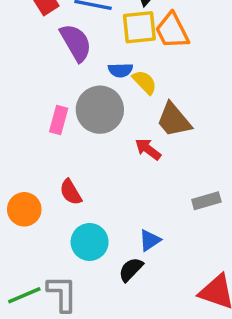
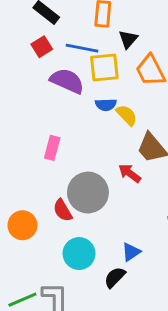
yellow square: (139, 27) -> (104, 67), moved
purple semicircle: (76, 43) -> (67, 81), turned -36
gray circle: (100, 110) -> (88, 193), moved

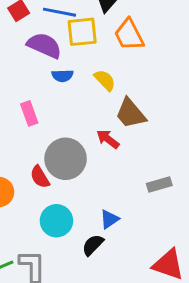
blue semicircle: (106, 105) -> (63, 76), moved
pink rectangle: (52, 148) -> (29, 113), turned -35

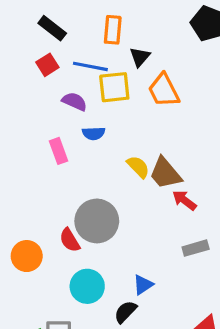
purple semicircle: (44, 45) -> (74, 101), size x0.7
yellow semicircle: (105, 80) -> (138, 167), moved
pink rectangle: (29, 113) -> (59, 151), moved
red arrow: (108, 139) -> (184, 200), moved

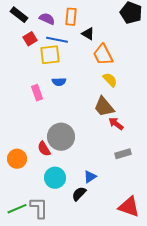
black rectangle: (52, 28) -> (19, 15), moved
black triangle: (140, 57) -> (88, 34), turned -40
yellow square: (114, 87) -> (50, 55), moved
purple semicircle: (74, 101) -> (47, 19), moved
yellow semicircle: (138, 167) -> (110, 80), moved

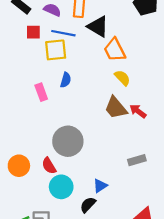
black triangle: (88, 34) -> (98, 27), size x1.5
red square: (30, 39) -> (33, 32), turned 32
blue semicircle: (59, 82) -> (66, 80), turned -72
red arrow: (116, 124) -> (138, 111), moved
red semicircle: (44, 149) -> (49, 166), moved

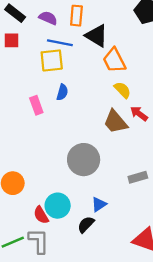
red square: (33, 32) -> (12, 40), moved
red arrow: (138, 111) -> (139, 114), moved
gray circle: (68, 141) -> (84, 160), moved
red semicircle: (49, 166) -> (41, 215), moved

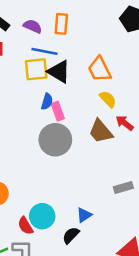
black triangle: (97, 36) -> (59, 72), moved
pink rectangle: (36, 105) -> (58, 111), moved
gray circle: (84, 160) -> (55, 140), moved

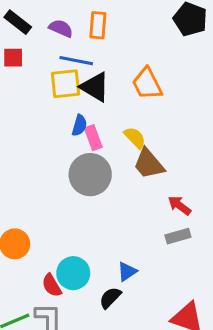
yellow semicircle: (108, 99) -> (135, 138), moved
red arrow: (125, 123) -> (179, 205), moved

